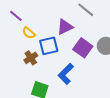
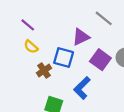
yellow semicircle: (29, 33) -> (31, 47), moved
blue square: (49, 46) -> (64, 58), turned 30

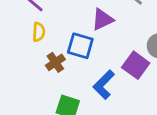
yellow semicircle: (31, 47) -> (39, 32), turned -128
purple square: (100, 60) -> (136, 65), moved

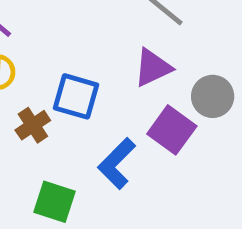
purple triangle: (102, 19) -> (153, 68), moved

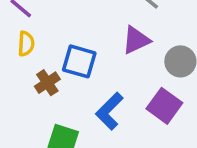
purple square: (172, 130) -> (164, 106), moved

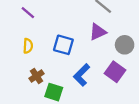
yellow semicircle: (26, 44) -> (28, 46), moved
brown cross: (47, 83) -> (37, 76), moved

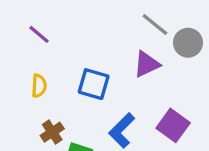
gray circle: (125, 45) -> (188, 43), moved

